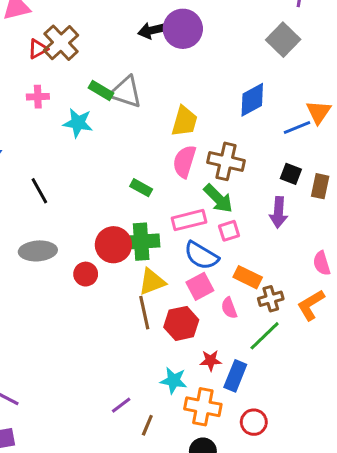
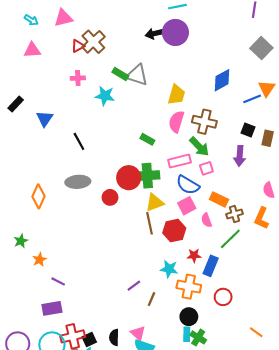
gray square: (283, 40) -> (261, 48), moved
orange L-shape: (311, 305) -> (261, 218), turned -35

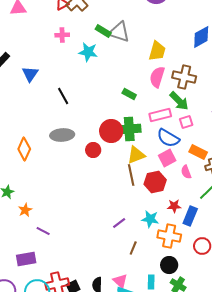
purple line: (134, 286) -> (119, 223), moved
purple rectangle: (52, 308) -> (26, 259), moved
cyan rectangle: (187, 334) -> (151, 282), moved

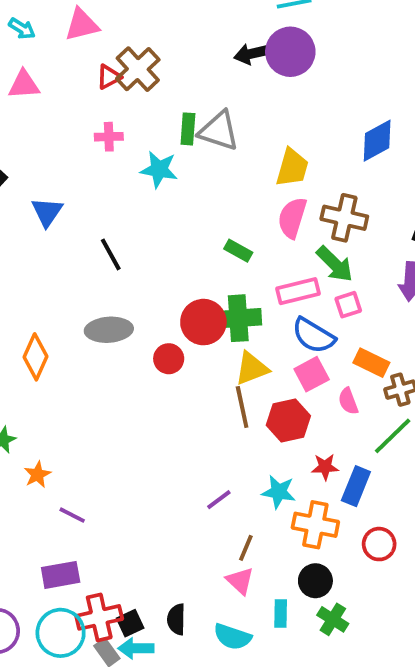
green rectangle: (103, 31) -> (188, 129), turned 63
purple rectangle: (26, 259) -> (61, 575), moved
pink triangle: (120, 281) -> (240, 581), moved

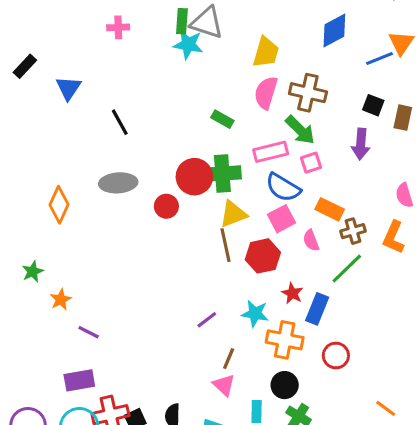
cyan star: (159, 170) -> (188, 44), moved
red star: (325, 467) -> (292, 293), turned 30

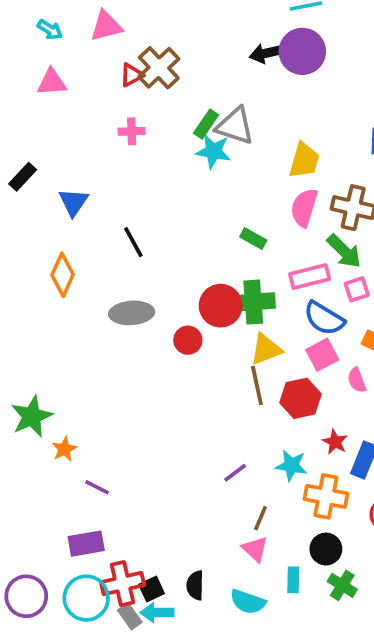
green rectangle: (182, 21) -> (206, 124), turned 30
orange diamond: (59, 205) -> (63, 275), moved
green star: (33, 272) -> (32, 416), size x1.6

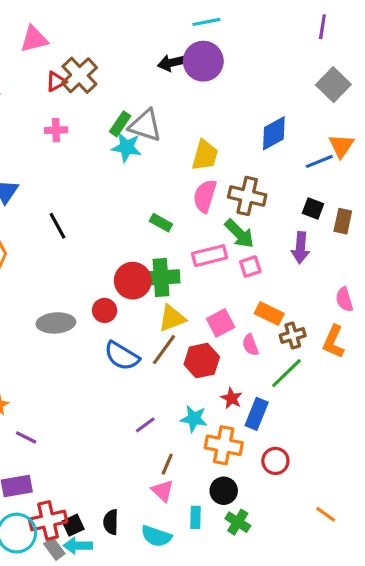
gray ellipse: (132, 313) -> (56, 323), moved
blue semicircle: (324, 318) -> (122, 356), moved
brown line: (257, 386) -> (164, 350), turned 48

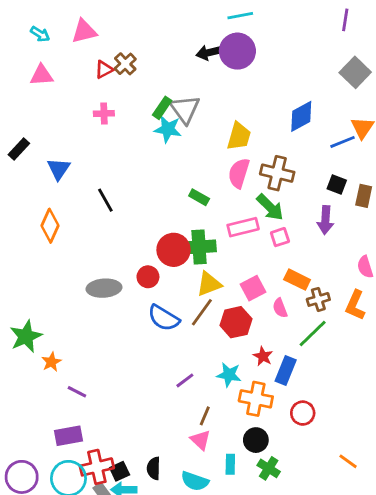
brown cross: (79, 75) -> (125, 64), size x0.7
gray triangle: (145, 125) -> (185, 109), turned 36

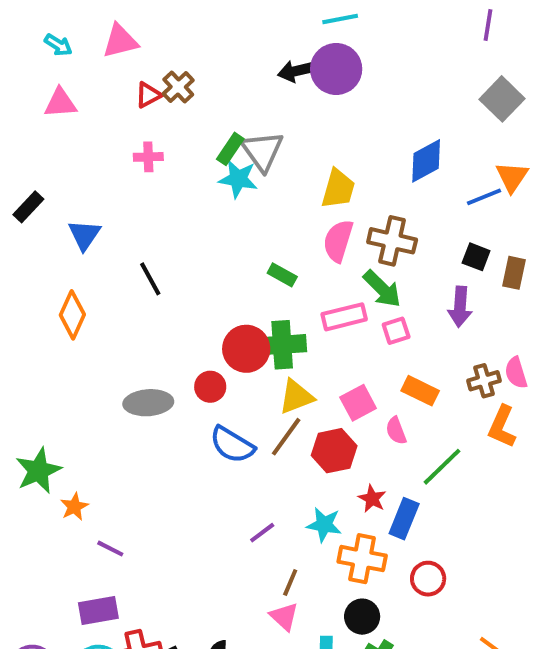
brown cross: (318, 299) -> (484, 381), moved

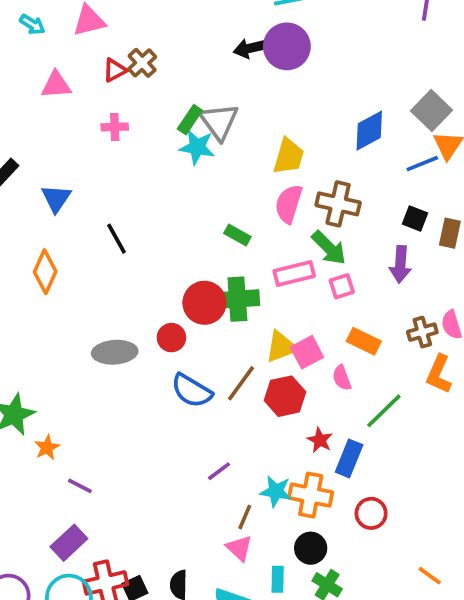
gray square: (502, 99) -> (432, 110), moved
pink triangle: (60, 103) -> (56, 85), moved
yellow triangle: (296, 397) -> (281, 347), moved
cyan star: (324, 525) -> (276, 491), moved
purple rectangle: (98, 611) -> (69, 543), turned -33

